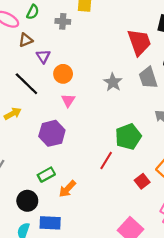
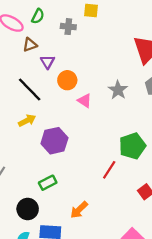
pink triangle: (68, 100) -> (85, 101), moved, turned -32
yellow arrow: (13, 114) -> (27, 121), moved
orange arrow: (67, 189) -> (79, 210), moved

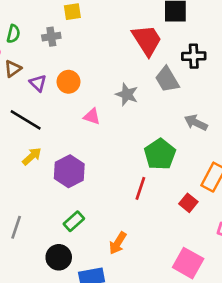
orange circle: (67, 80) -> (68, 82), moved

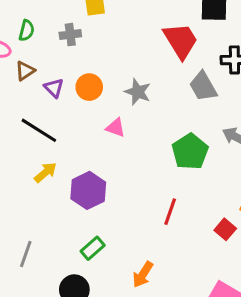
gray star: (127, 94) -> (138, 92), moved
green pentagon: (160, 154) -> (190, 152), moved

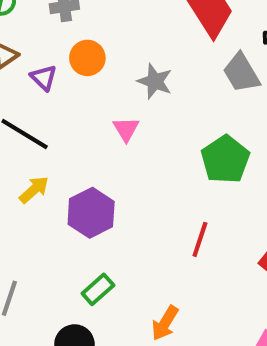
orange circle: (89, 87) -> (87, 58), moved
pink triangle: (116, 128) -> (126, 129), turned 40

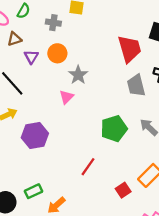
gray star: (155, 81) -> (78, 75), moved
green rectangle: (98, 289) -> (34, 191), moved

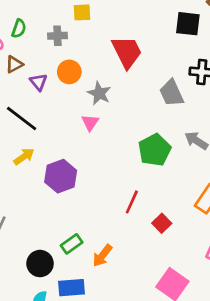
red trapezoid: (130, 49) -> (127, 52), moved
red square: (123, 190) -> (162, 223), moved

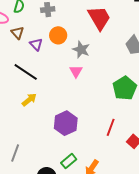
brown triangle: (14, 64) -> (17, 33), turned -40
purple hexagon: (61, 176) -> (66, 123), moved

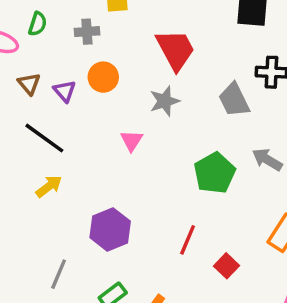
brown triangle: (17, 33) -> (29, 84), moved
gray star: (81, 50) -> (165, 101), moved, turned 30
gray line: (15, 153) -> (59, 274), moved

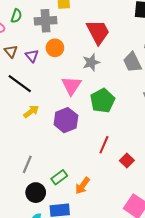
gray cross: (87, 32) -> (46, 21), size x1.5
pink triangle: (132, 141) -> (71, 86), size x1.5
green pentagon: (215, 173) -> (102, 101), moved
yellow arrow: (49, 186) -> (31, 112), moved
purple hexagon: (110, 229) -> (66, 120), moved

